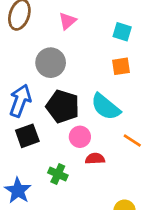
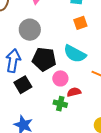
green cross: (58, 174) -> (60, 104), moved

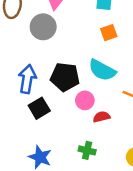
gray circle: (30, 30) -> (43, 27), moved
green cross: (60, 104) -> (87, 150), moved

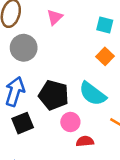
gray circle: (43, 27) -> (24, 48), moved
orange square: (109, 33) -> (105, 56), turned -35

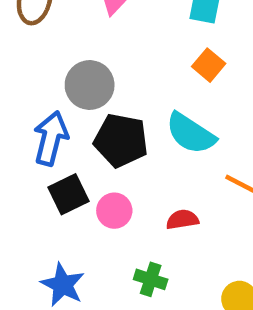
gray circle: (24, 48) -> (90, 85), moved
pink circle: (70, 122) -> (114, 211), moved

